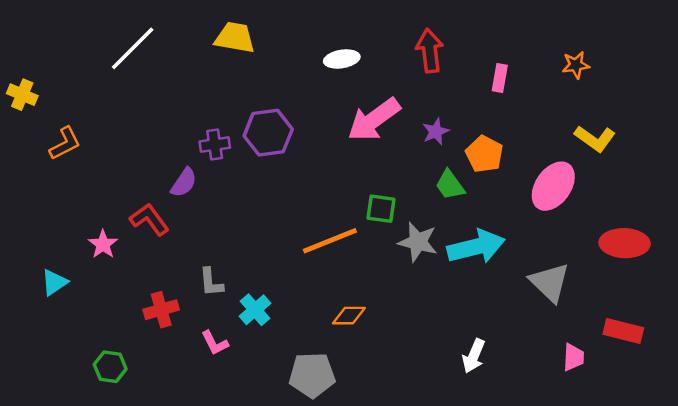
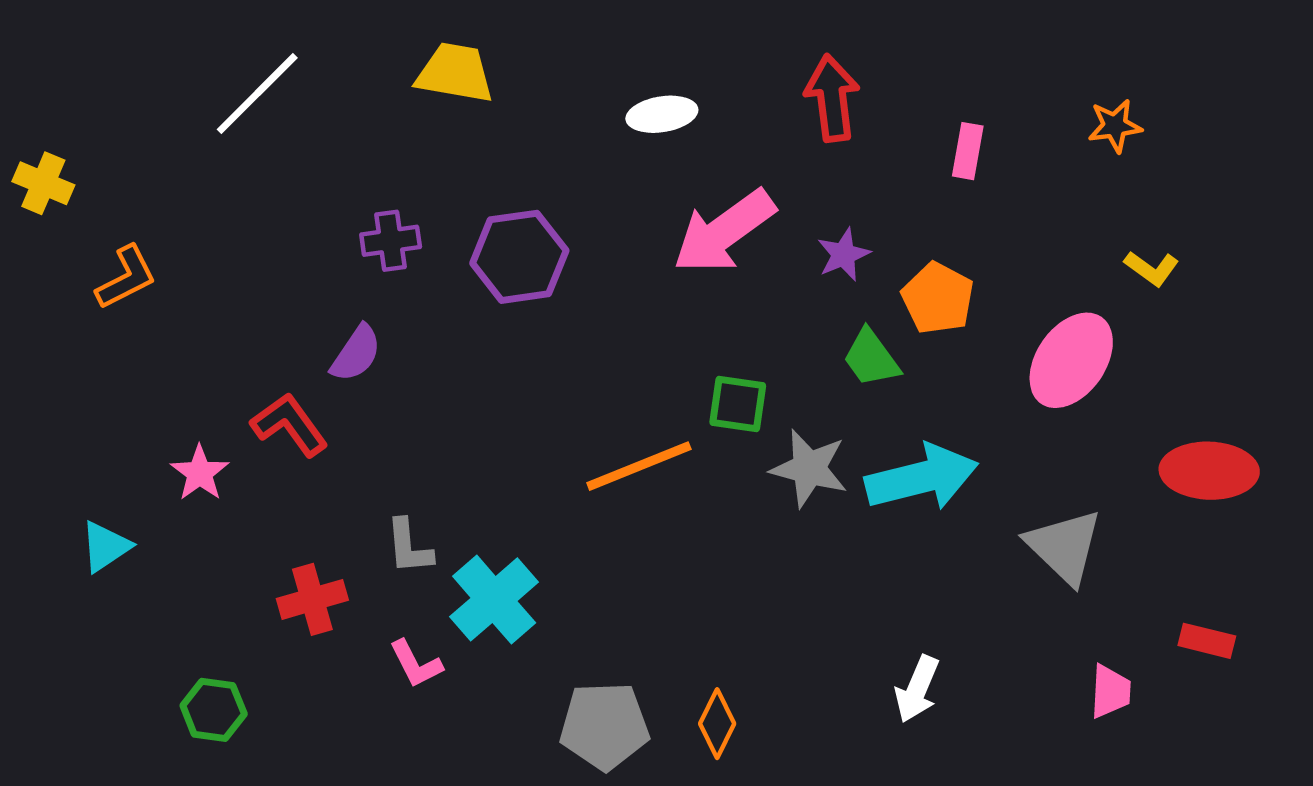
yellow L-shape: (595, 139) -> (1152, 268), size x0.7
purple cross: (215, 145) -> (391, 241), moved
cyan cross: (255, 310) -> (494, 599), size x1.4
orange diamond: (349, 316) -> (717, 724), moved, turned -64
red rectangle: (623, 331) -> (1207, 641), size x0.7

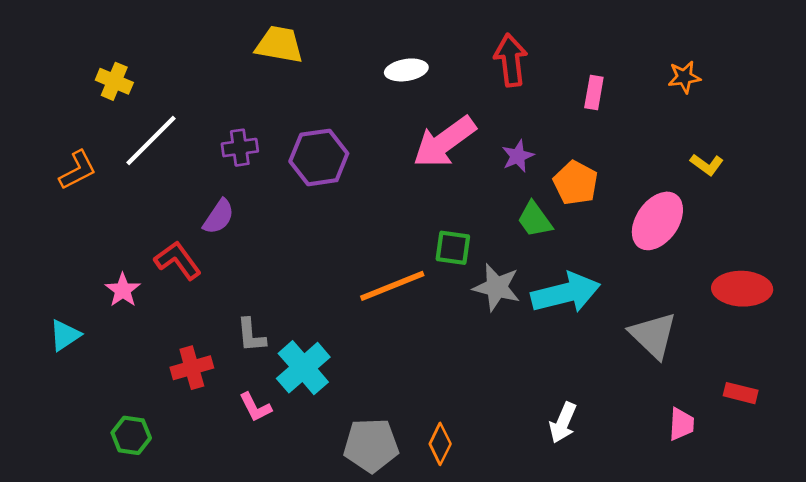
white line: (257, 94) -> (151, 141), moved
yellow cross: (43, 183) -> (114, 81), moved

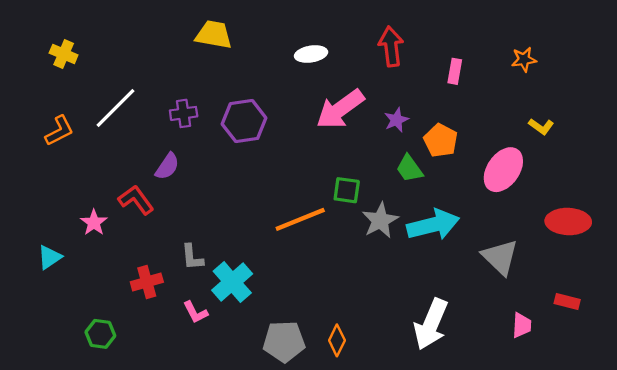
yellow cross: (114, 81) -> (64, 54), moved
gray star: (497, 287) -> (380, 220), turned 30
white arrow: (563, 423) -> (431, 324), size x1.6

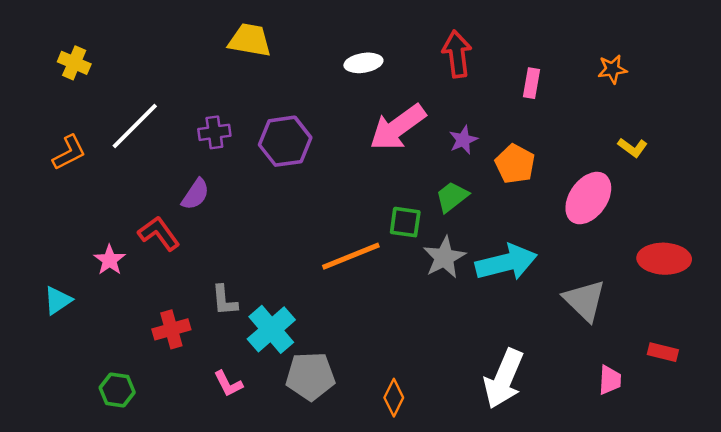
green trapezoid: (409, 169) -> (452, 197), moved, turned 88
pink L-shape: (195, 312) -> (228, 384), moved
gray pentagon: (284, 341) -> (310, 376), moved

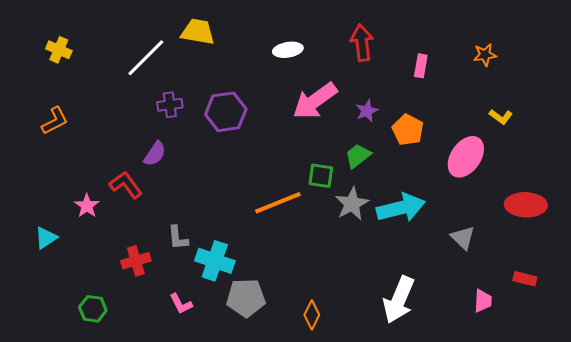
white line: (135, 126) -> (146, 58), moved
gray triangle: (585, 300) -> (463, 238), size x0.7
cyan cross: (271, 329) -> (215, 261), turned -30

